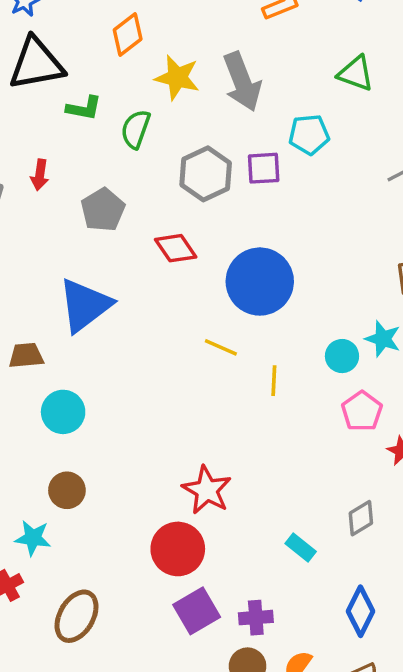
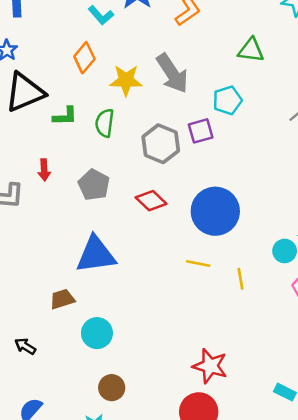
blue triangle: (85, 305) -> (96, 255), turned 42

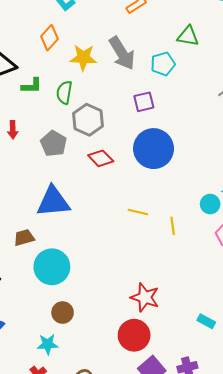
cyan pentagon: (227, 100) -> (163, 64), moved
gray hexagon: (161, 144) -> (88, 120), moved
blue circle: (215, 211) -> (154, 149), moved
cyan circle: (97, 333) -> (52, 267), size x1.4

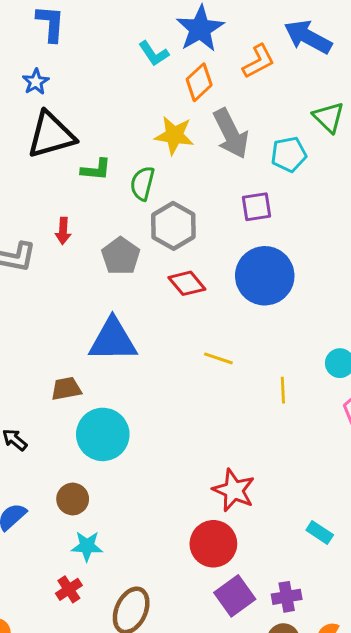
green triangle: (188, 36) -> (329, 117), turned 30
orange diamond: (49, 38) -> (199, 82), moved
yellow line: (138, 212) -> (218, 358), moved
brown circle: (63, 313) -> (73, 499), moved

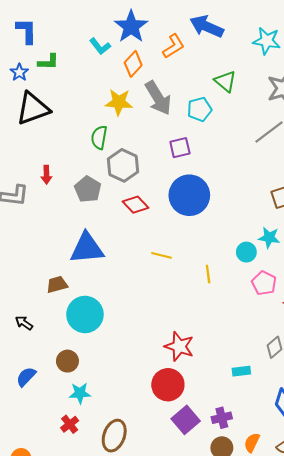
green L-shape: (96, 170) -> (48, 62), moved
cyan rectangle: (320, 532) -> (241, 371), turned -36

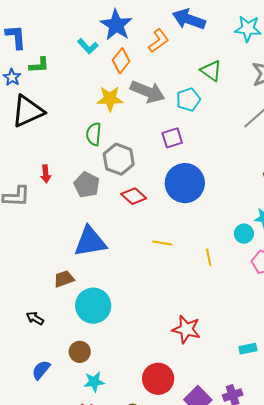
gray arrow: (158, 98) -> (148, 92), turned -32
red circle: (168, 385) -> (158, 379), moved

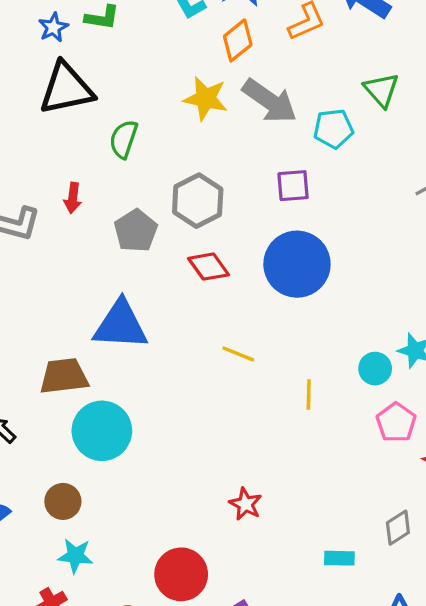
green semicircle: (94, 134) -> (124, 139), moved
brown trapezoid: (64, 279) -> (64, 376), size x1.4
red star: (186, 329) -> (245, 504), size x0.7

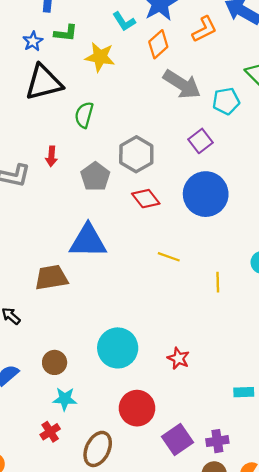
yellow star: (206, 98) -> (100, 57), moved
purple square: (293, 186) -> (200, 141), turned -30
cyan circle: (102, 431) -> (118, 348), moved

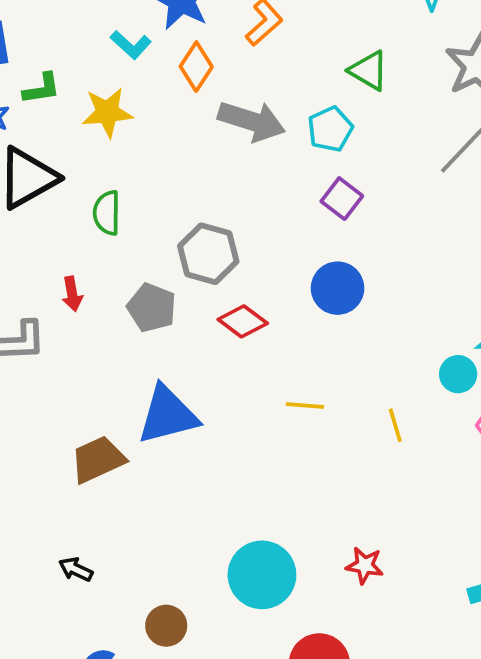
purple square: (200, 141) -> (342, 199), moved
blue circle: (206, 194) -> (338, 288), size x0.7
brown trapezoid: (51, 278) -> (98, 459), moved

